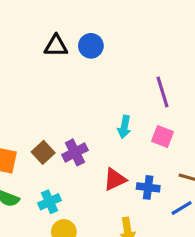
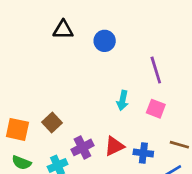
blue circle: (91, 46) -> (105, 41), moved
purple cross: (75, 152) -> (82, 147), moved

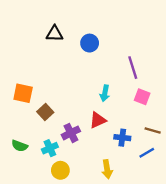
pink square: (156, 109) -> (142, 97), moved
orange square: (17, 129) -> (23, 93), moved
red triangle: (114, 146) -> (98, 120), moved

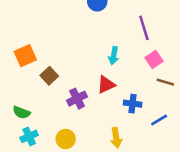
orange square: (23, 93) -> (25, 56), turned -36
pink square: (142, 97) -> (154, 59), turned 35
brown line: (153, 131) -> (165, 82), moved
cyan cross: (50, 148) -> (29, 136), moved

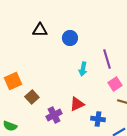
cyan arrow: (114, 56) -> (83, 69), moved

